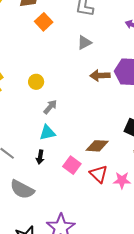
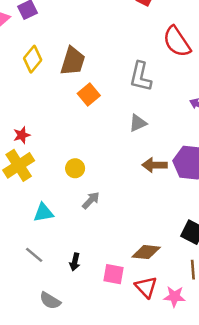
cyan triangle: (47, 133) -> (43, 213), moved
pink square: (72, 165) -> (113, 274), turned -30
gray semicircle: (22, 189) -> (50, 301), size x0.7

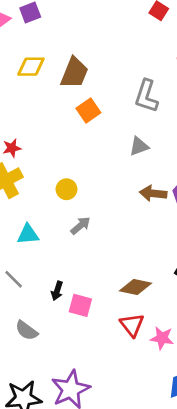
yellow diamond: (33, 59) -> (31, 67), turned 45
pink square: (113, 274) -> (80, 305), moved

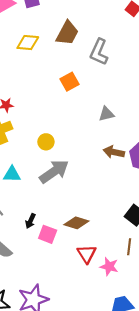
brown trapezoid: (74, 73) -> (67, 33), moved
gray L-shape: (146, 96) -> (99, 52), moved
gray arrow: (81, 226) -> (54, 172), size x1.8
brown diamond: (136, 287) -> (76, 223), moved

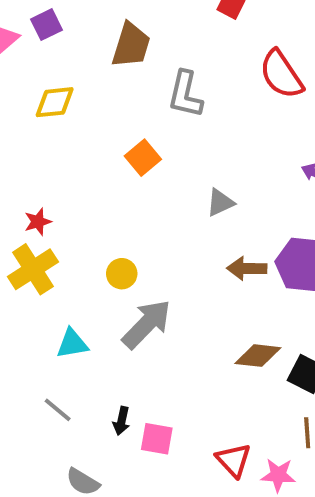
brown trapezoid: (67, 33) -> (131, 45), moved
brown diamond: (76, 223) -> (258, 356), moved

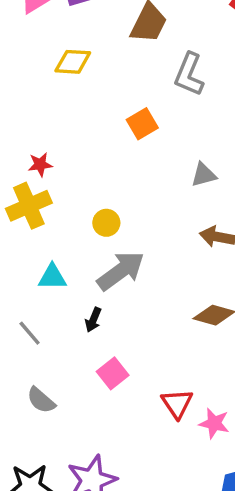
black arrow: (122, 421) -> (93, 320), moved
pink square: (157, 439) -> (113, 373), turned 32

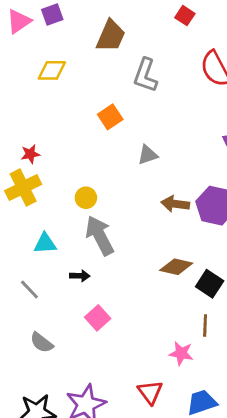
gray triangle: (204, 175) -> (148, 155), moved
gray arrow: (121, 271) -> (100, 235), turned -78
black arrow: (93, 320) -> (80, 276), turned -108
red triangle: (177, 404) -> (150, 392), moved

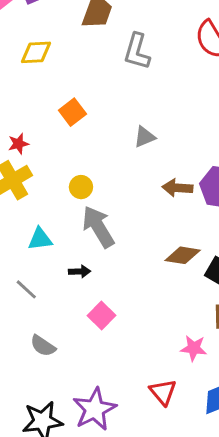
orange square: (110, 117) -> (72, 112), moved

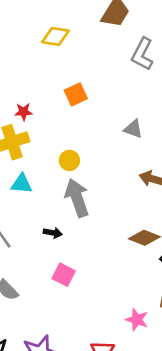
gray triangle: (145, 137) -> (133, 129), turned 30
cyan triangle: (40, 239) -> (22, 184), moved
pink square: (102, 315) -> (64, 275), turned -30

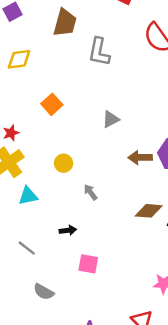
gray triangle: (133, 129) -> (111, 119), turned -30
gray arrow: (77, 198) -> (90, 192), moved, size x0.5

